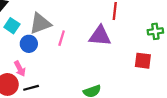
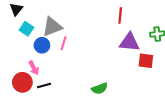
purple triangle: (100, 36) -> (129, 42), moved
pink line: (62, 38) -> (64, 43), moved

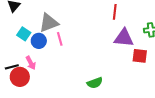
cyan square: (26, 29) -> (24, 34), moved
pink line: (64, 43) -> (60, 39), turned -32
black line: (44, 85) -> (12, 67), moved

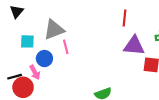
cyan square: (24, 34) -> (27, 41), turned -32
blue circle: (39, 41) -> (44, 59), moved

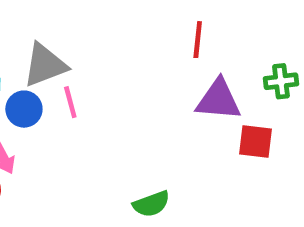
blue circle: (44, 59) -> (24, 109), moved

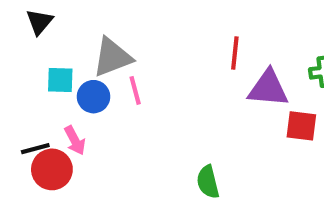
red line: (198, 40) -> (235, 53), moved
green semicircle: (151, 204) -> (208, 182), turned 96

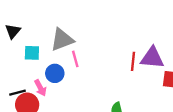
black triangle: (39, 22) -> (13, 31), moved
red line: (235, 53) -> (133, 61), moved
blue circle: (94, 97) -> (55, 73), moved

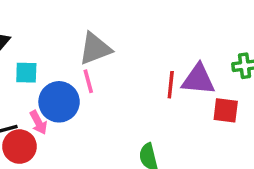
gray triangle: (62, 40) -> (95, 49), moved
blue circle: (55, 73) -> (59, 102), size x1.5

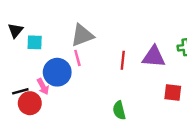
cyan square: (26, 73) -> (35, 42), moved
red line: (171, 85) -> (123, 60), moved
red square: (226, 110) -> (173, 92), moved

